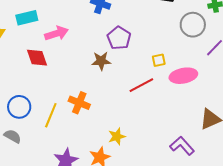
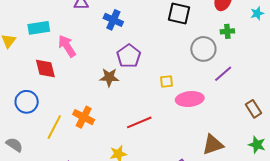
pink arrow: (57, 33) -> (67, 46), turned -110
red line: (141, 85) -> (139, 122), moved
blue circle: (19, 107) -> (27, 102), moved

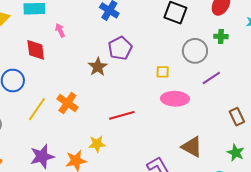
pink arrow: (67, 46) -> (60, 30), size x0.6
brown star: (109, 77) -> (98, 67), turned 30
yellow square: (167, 82) -> (163, 72), moved
brown triangle: (213, 145) -> (192, 147), turned 40

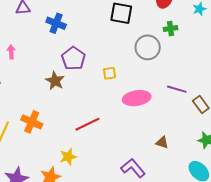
pink arrow: (60, 30) -> (11, 52), turned 32
yellow square: (163, 72) -> (109, 73), moved
purple line: (211, 78) -> (177, 89), moved, turned 60
brown triangle: (192, 147) -> (162, 142), size x0.6

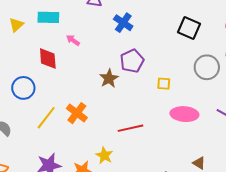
pink arrow: (11, 52) -> (73, 40), turned -64
yellow star: (68, 157) -> (104, 155), turned 30

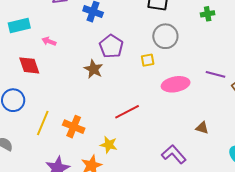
gray circle: (207, 67) -> (165, 36), moved
orange cross: (77, 113) -> (74, 127), moved

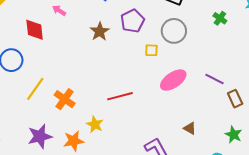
green cross: (208, 14) -> (220, 18), turned 32
purple pentagon: (111, 46) -> (132, 21), moved
brown star: (93, 69) -> (100, 31), moved
pink ellipse: (176, 84) -> (173, 80), turned -36

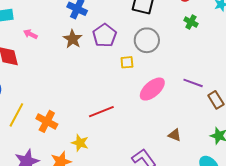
brown star: (100, 31) -> (73, 39), moved

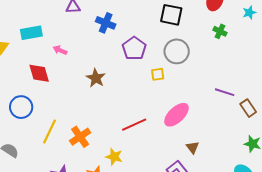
brown star: (73, 39) -> (96, 78), moved
pink ellipse: (152, 89) -> (176, 115), moved
orange cross: (47, 121) -> (80, 137), turned 30
brown triangle: (175, 135) -> (193, 147), moved, turned 32

